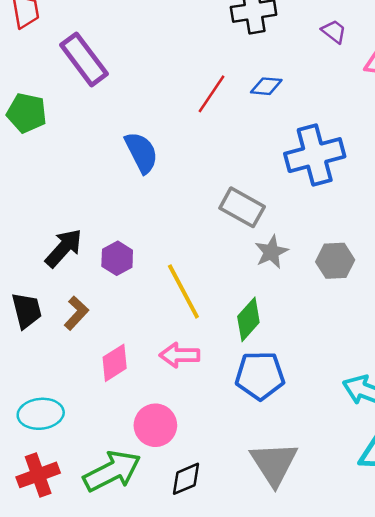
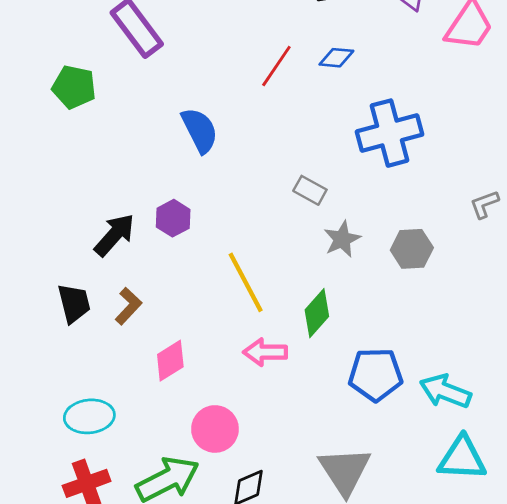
gray rectangle: (242, 207) -> (310, 190), size x0.7
purple hexagon: (117, 258) -> (173, 218), moved
pink arrow: (180, 355) -> (265, 352), moved
blue pentagon: (260, 376) -> (376, 375), moved

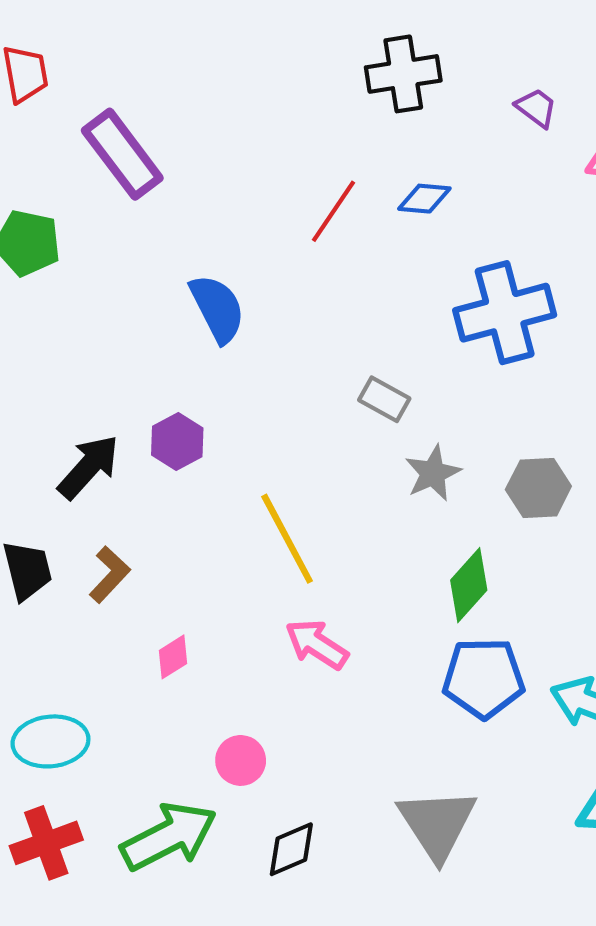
green diamond: (317, 313) -> (469, 585), moved
pink arrow: (265, 352) -> (317, 644), turned 33
pink diamond: (170, 361) -> (173, 657), size x0.7
pink circle: (215, 429) -> (241, 760), size x0.7

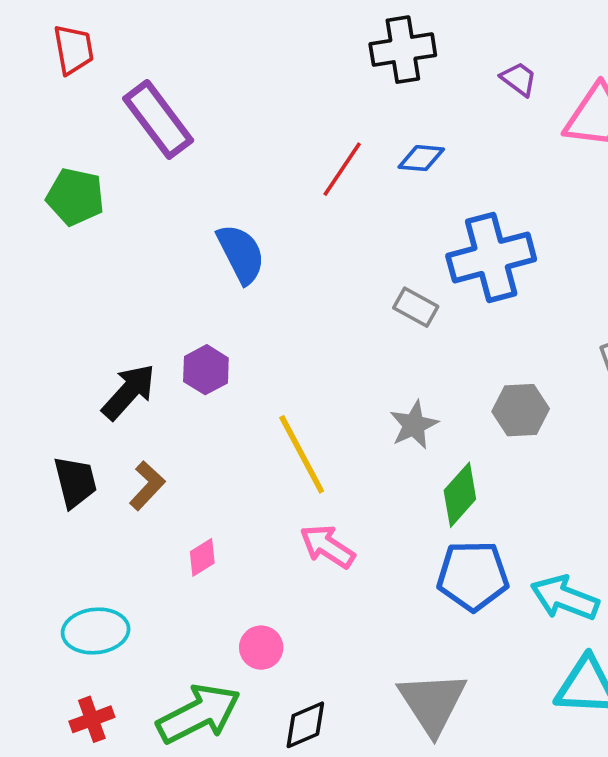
gray rectangle: (384, 399) -> (416, 307), moved
gray star: (433, 473) -> (414, 425), moved
red cross: (46, 843) -> (92, 719), size x0.7

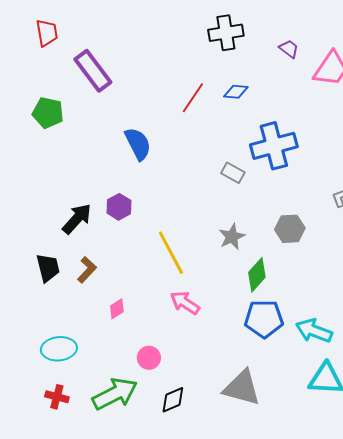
gray triangle: (432, 703) -> (242, 388), turned -42
red cross: (92, 719) -> (57, 397), turned 35

